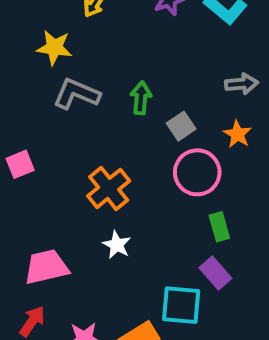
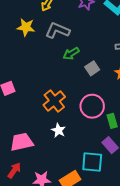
gray L-shape: (76, 94) -> (57, 30), moved
green arrow: (141, 98) -> (71, 54), turned -126
pink circle: (197, 172) -> (92, 106), moved

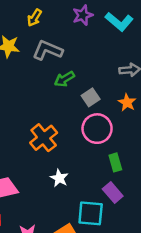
pink circle: (92, 106) -> (97, 129), moved
white star: (58, 130) -> (59, 178), moved

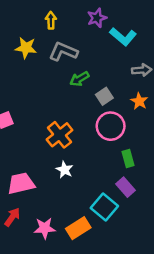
yellow arrow: (34, 18) -> (51, 20), turned 147
cyan L-shape: (119, 22) -> (123, 37), moved
white star: (59, 178) -> (65, 170), moved
cyan square: (91, 213) -> (104, 207), turned 35

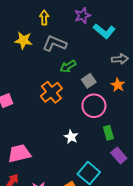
orange cross: (60, 135) -> (51, 92), moved
white star: (65, 170) -> (71, 137), moved
purple rectangle: (126, 187) -> (119, 155), moved

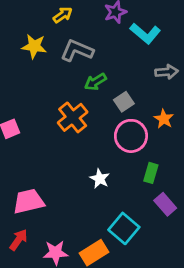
yellow arrow: (44, 18) -> (63, 15), turned 56
orange star: (118, 85) -> (164, 119), moved
green rectangle: (108, 133) -> (151, 173), turned 32

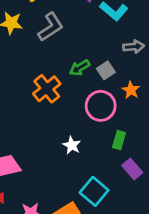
gray L-shape: (77, 51) -> (51, 27), turned 124
green arrow: (95, 82) -> (80, 68), moved
gray square: (124, 102) -> (106, 70), moved

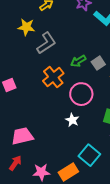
gray L-shape: (51, 27) -> (46, 43), moved
pink circle: (101, 106) -> (81, 94), moved

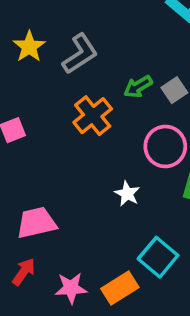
yellow star: (26, 27) -> (29, 47), moved, turned 30
pink circle: (81, 94) -> (165, 146), moved

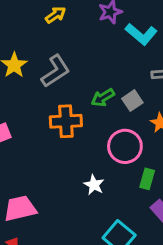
orange cross: (93, 116) -> (66, 121), turned 36

